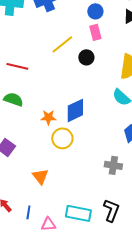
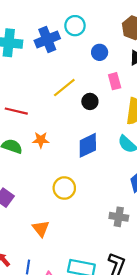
pink rectangle: (95, 32) -> (115, 81), moved
blue diamond: (75, 110) -> (88, 145), moved
orange star: (48, 117) -> (41, 140), moved

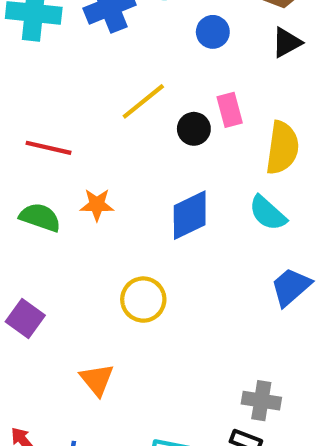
pink rectangle: (115, 81) -> (230, 110), moved
gray cross: (119, 217) -> (261, 401), moved

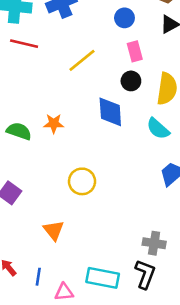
pink rectangle: (230, 110) -> (135, 51), moved
black circle: (194, 129) -> (131, 81), moved
red line: (48, 148) -> (24, 44), moved
blue diamond: (190, 215) -> (110, 112), moved, turned -68

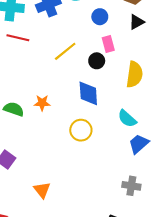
black circle: (131, 81) -> (97, 61), moved
cyan semicircle: (158, 129) -> (127, 119), moved
yellow circle: (82, 181) -> (81, 130), moved
gray cross: (154, 243) -> (131, 186), moved

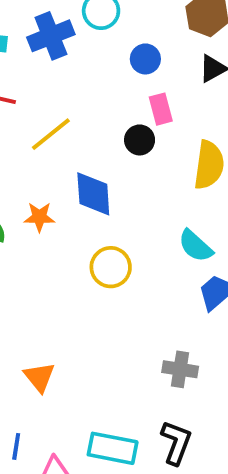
yellow line: (65, 51) -> (51, 134), moved
blue diamond: (88, 93) -> (93, 194), moved
gray cross: (131, 186) -> (180, 369), moved

